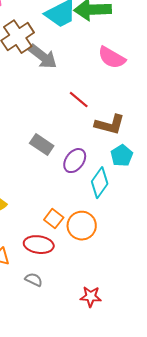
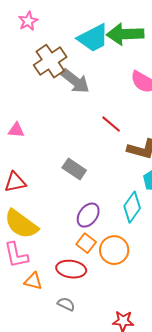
purple ellipse: (75, 161) -> (88, 215), moved

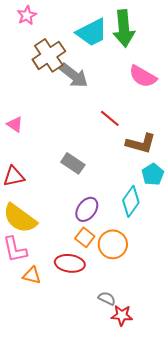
green arrow: (125, 34) -> (124, 28), turned -93
pink triangle: (16, 130) -> (15, 124), turned 30
gray semicircle: (66, 304) -> (107, 298), moved

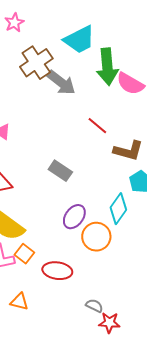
green arrow: (124, 28) -> (107, 67), moved
orange square: (85, 237) -> (24, 254), moved
orange circle: (113, 244) -> (96, 237), moved
orange triangle: (32, 275) -> (19, 302), moved

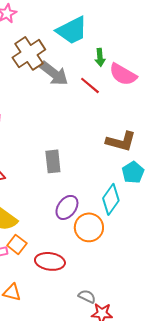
green arrow: (107, 67) -> (100, 57), size x0.5
red line: (97, 126) -> (90, 85), moved
gray rectangle: (60, 171) -> (53, 161), turned 50

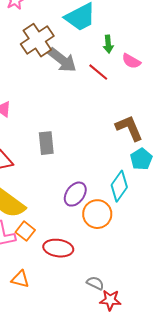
pink semicircle: (123, 74) -> (131, 61), size x0.7
brown L-shape: (121, 141) -> (129, 128), turned -128
gray rectangle: (53, 161) -> (46, 143), moved

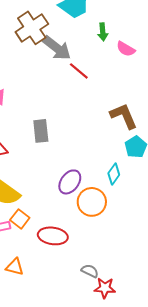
red line: (98, 72) -> (79, 71), moved
cyan diamond: (119, 186) -> (114, 174), size x0.7

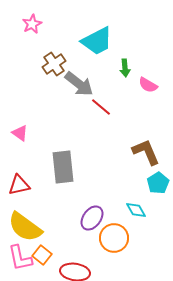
brown cross: (32, 28) -> (54, 64), size x0.7
gray rectangle: (41, 131) -> (63, 167), size x1.4
cyan diamond: (114, 174) -> (136, 210), turned -65

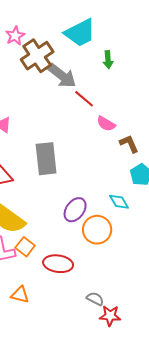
pink star: (32, 24) -> (15, 36), moved
brown cross: (54, 64) -> (37, 56), size x1.4
pink semicircle: (148, 85) -> (106, 124), moved
brown L-shape: (146, 152) -> (129, 144), size x0.7

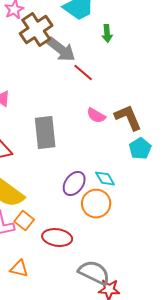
pink semicircle: (106, 124) -> (96, 116), moved
brown L-shape: (129, 144) -> (128, 118), size x1.4
cyan diamond: (119, 202) -> (105, 179), moved
gray semicircle: (95, 299) -> (94, 273), size x1.8

